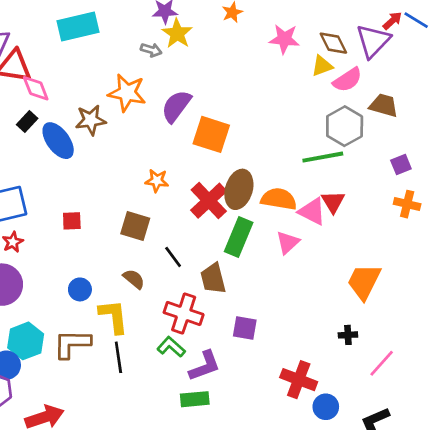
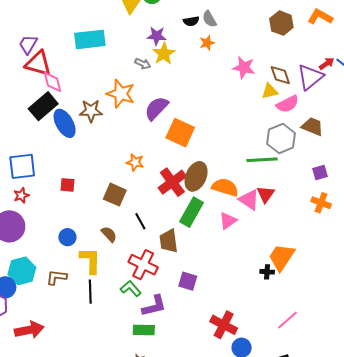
black rectangle: (27, 121) -> (43, 106), size x1.8
black cross: (348, 335) -> (267, 272), moved
brown L-shape: (72, 344) -> (57, 277), size x0.7

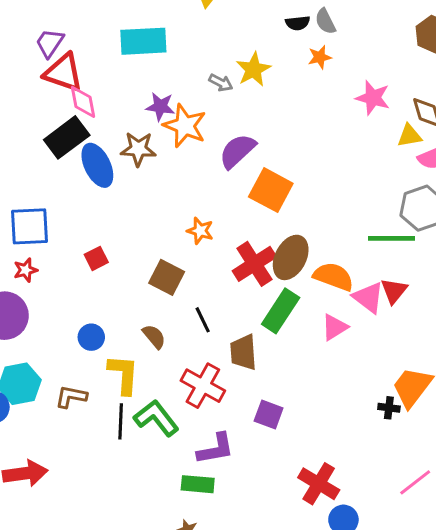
purple star: (157, 36) -> (160, 107), moved
red square: (68, 185) -> (96, 258), turned -35
green L-shape: (131, 289) -> (156, 418), moved, size x1.4

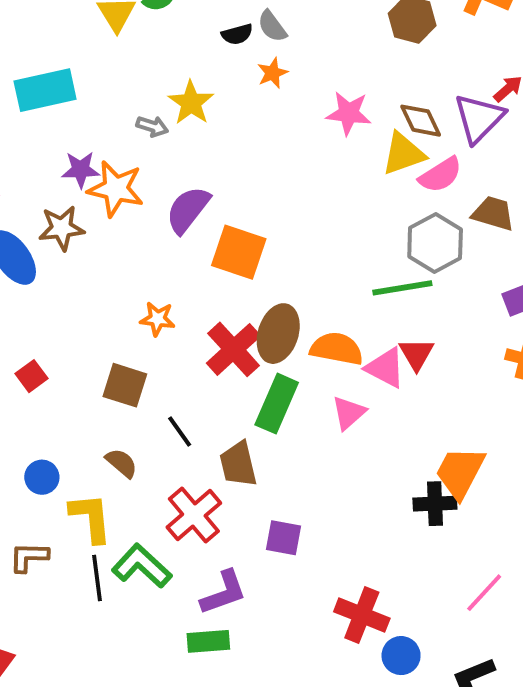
yellow triangle: (410, 136) -> (403, 154), size x1.4
red cross: (203, 386) -> (194, 515), turned 30
black cross: (389, 408) -> (435, 504), size x1.5

